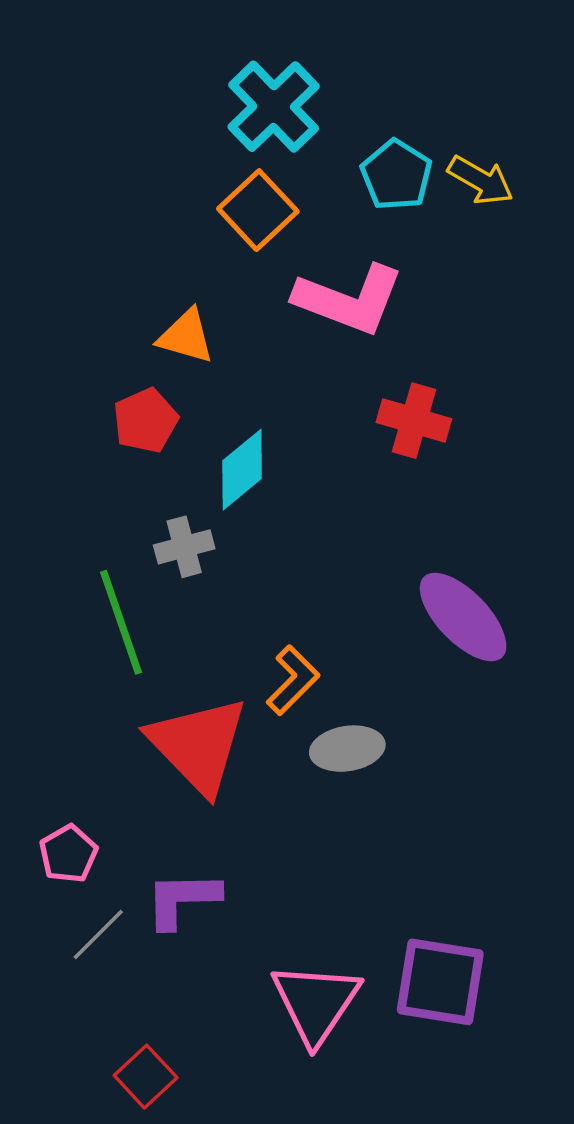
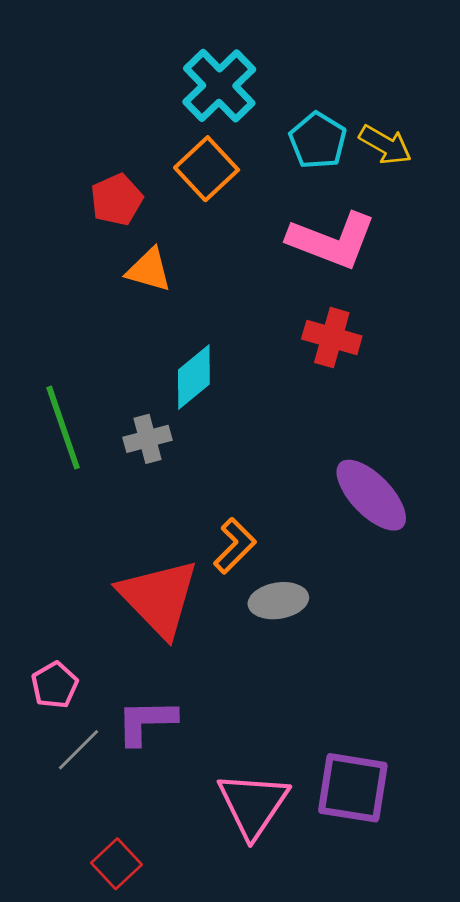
pink L-shape: (349, 300) -> (332, 240), moved
red pentagon: (146, 421) -> (117, 200), moved
green line: (121, 622) -> (63, 428), moved

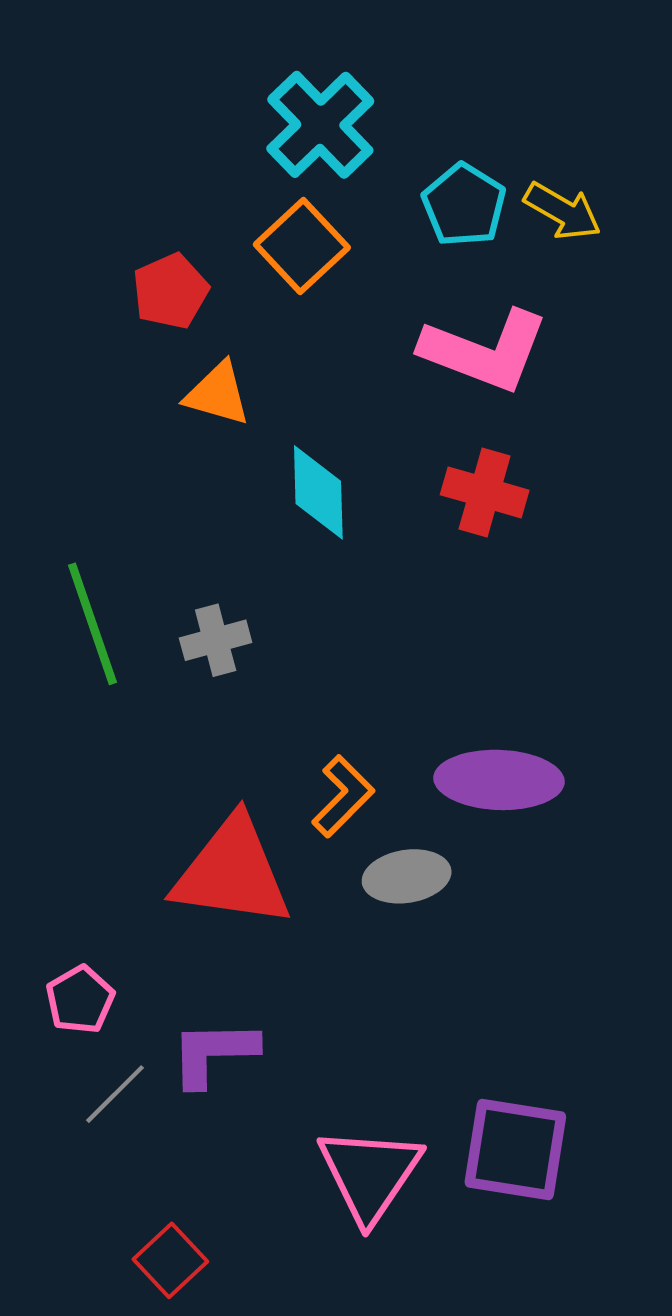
cyan diamond: (194, 377) -> (318, 492), moved, turned -52
purple ellipse: (371, 495) -> (499, 780), moved, turned -44
red triangle: (159, 598) -> (232, 872), turned -38

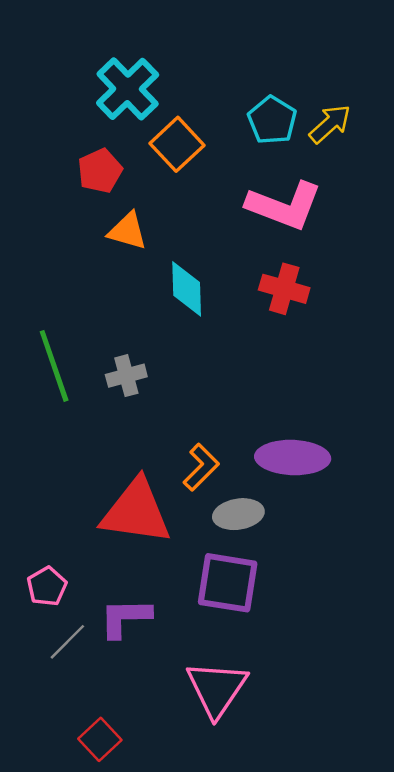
cyan cross: (320, 125) -> (128, 89), moved
yellow arrow: (563, 211) -> (330, 124), turned -72
purple square: (515, 1150) -> (228, 583), moved

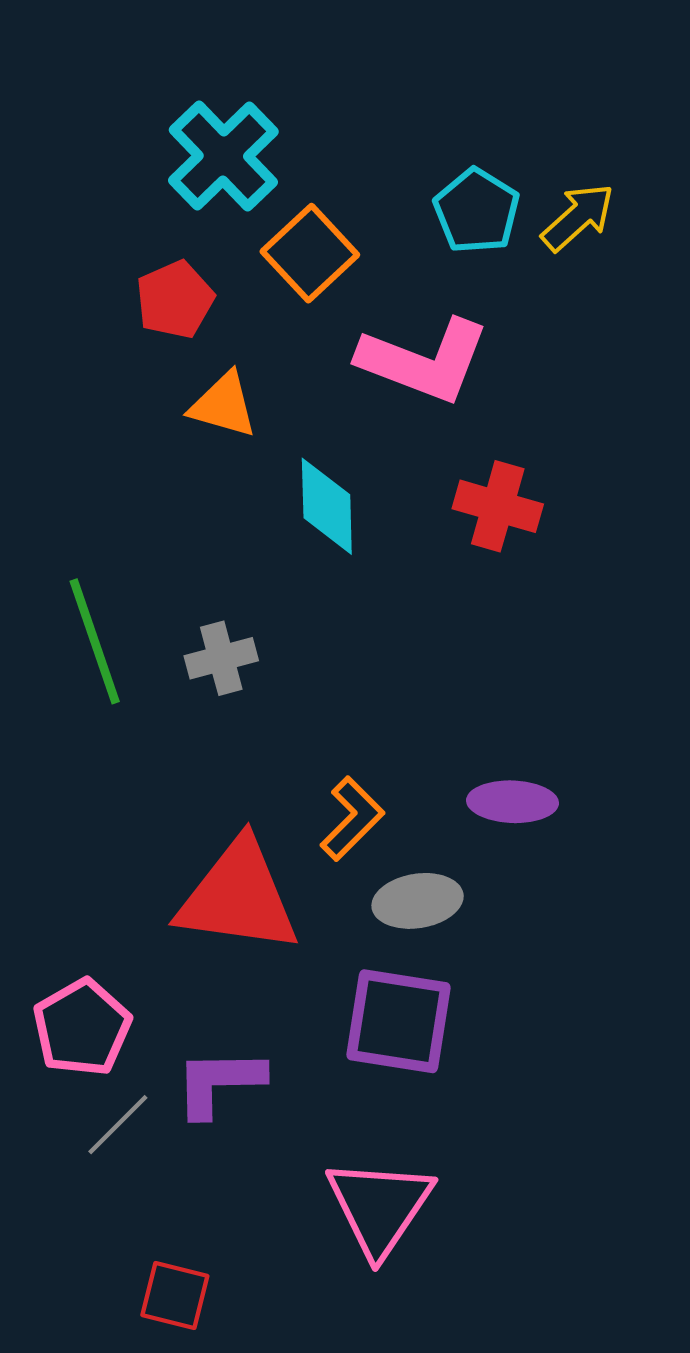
pink L-shape: (284, 206) -> (424, 361), moved
purple ellipse: (293, 458) -> (512, 802), size x0.7
pink pentagon: (47, 586) -> (82, 1028), size x1.4
red square: (100, 739) -> (175, 1296), turned -33

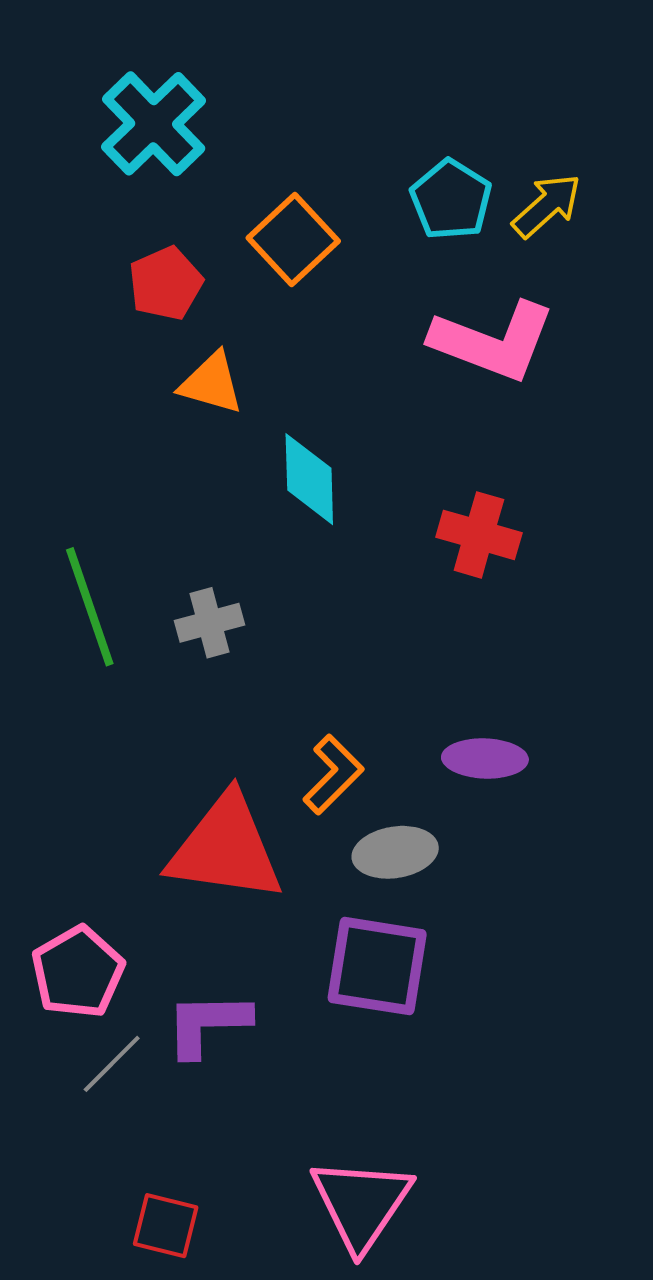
cyan cross: (223, 156) -> (154, 124), moved
pink L-shape: (424, 361) -> (493, 341), moved
red cross: (498, 506) -> (479, 535), moved
pink triangle: (380, 1207) -> (361, 1204), moved

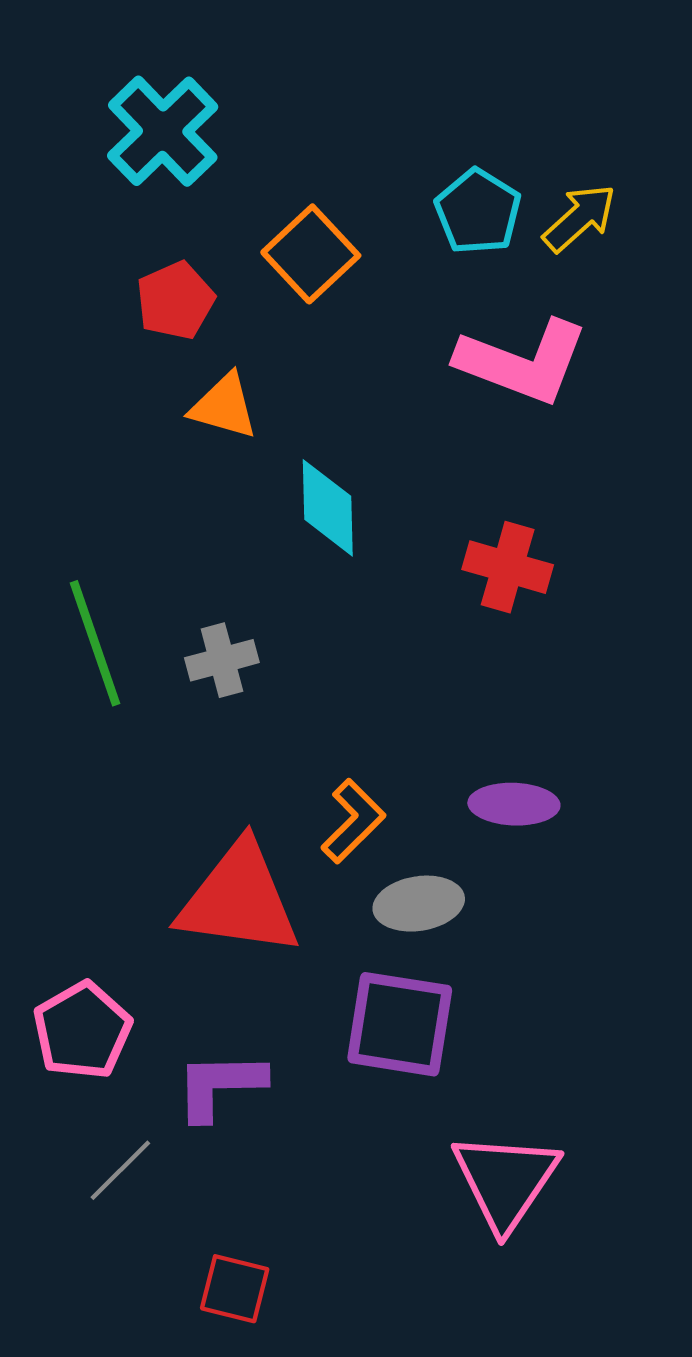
gray line: (112, 1064) -> (120, 1170), moved
pink triangle: (361, 1204) -> (505, 1181), moved
red square: (166, 1226) -> (235, 1289), moved

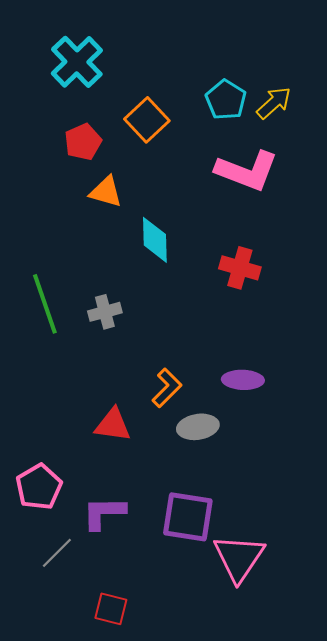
red triangle: (239, 899) -> (113, 425), size x0.6
purple square: (400, 1024) -> (188, 517), moved

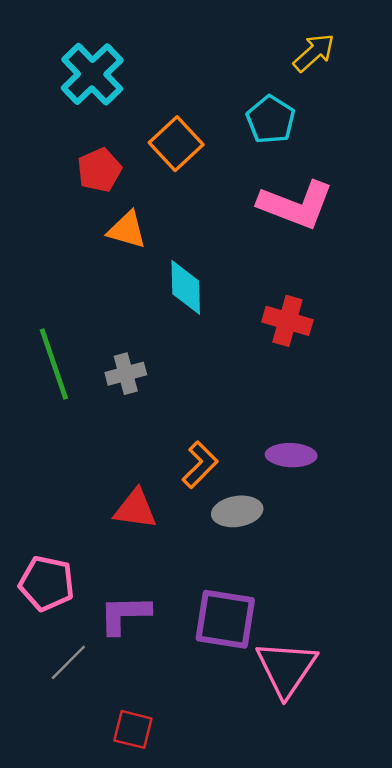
yellow arrow: (274, 103) -> (314, 53), moved
pink pentagon: (39, 487) -> (47, 583), turned -30

